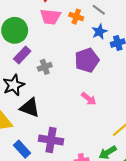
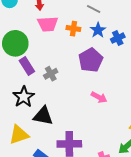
orange cross: (76, 17) -> (73, 29), moved
purple rectangle: (22, 55) -> (27, 66), turned -66

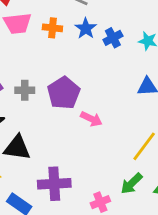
purple pentagon: (91, 60) -> (64, 93), moved
gray cross: (51, 74) -> (25, 90), turned 32

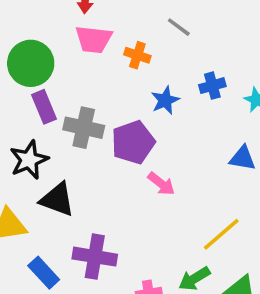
blue star: (86, 28) -> (165, 100), moved
gray cross: (25, 90) -> (84, 128), size x1.5

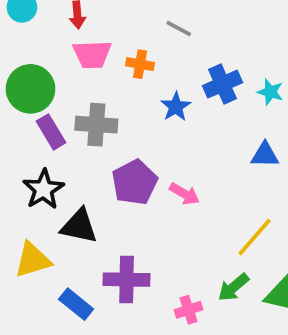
blue cross: (212, 86) -> (223, 84), size x1.4
gray cross: (84, 128) -> (96, 125), moved
purple pentagon: (133, 142) -> (135, 182), moved

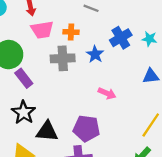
gray cross: (96, 125) -> (63, 58), moved
purple pentagon: (135, 182) -> (86, 128), moved, turned -30
pink arrow: (184, 194) -> (107, 93), moved

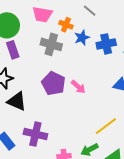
blue star: (95, 54) -> (82, 38), moved
purple pentagon: (86, 128) -> (54, 83), moved

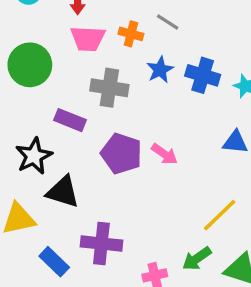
orange cross: (66, 25) -> (131, 34), moved
blue cross: (106, 44) -> (203, 75), turned 36
purple rectangle: (13, 50) -> (70, 120), moved, turned -42

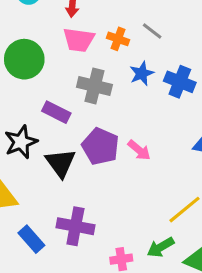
black triangle: (63, 192) -> (60, 163), moved, turned 32

